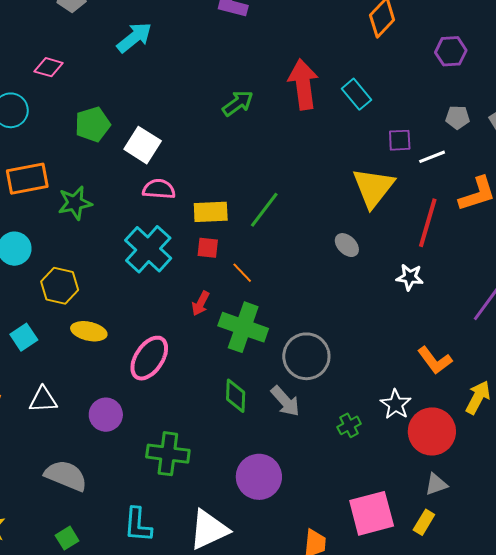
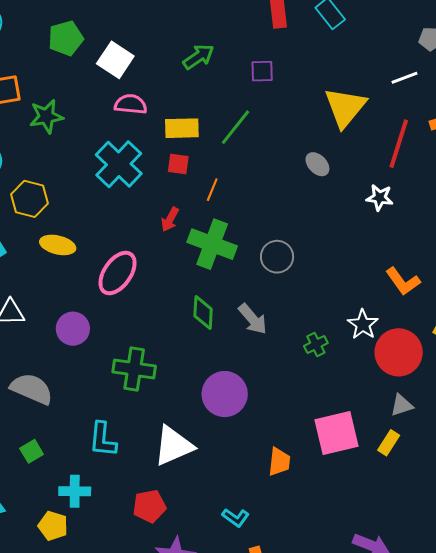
green arrow: (238, 103) -> (198, 57), moved
purple square: (400, 140) -> (262, 71), moved
orange line: (242, 273) -> (212, 190), turned 65
gray circle: (306, 356) -> (277, 257), moved, size x0.7

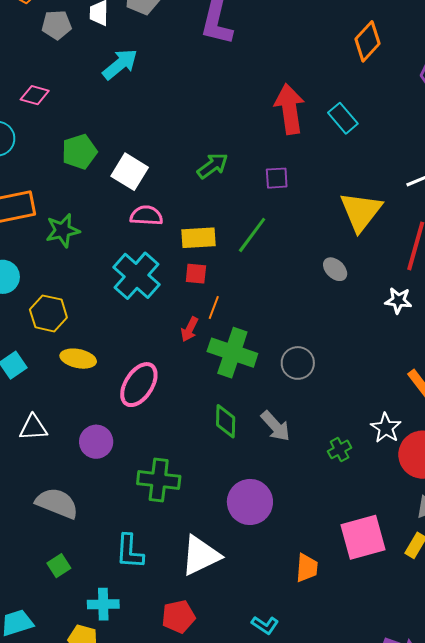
orange line: (212, 190) -> (214, 308), moved

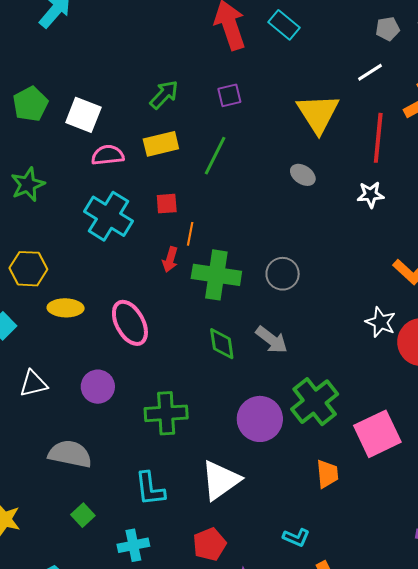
yellow rectangle: (199, 238) -> (161, 144), moved
pink ellipse: (139, 385) -> (130, 323), turned -51
green cross: (340, 449) -> (315, 402), moved, size x2.0

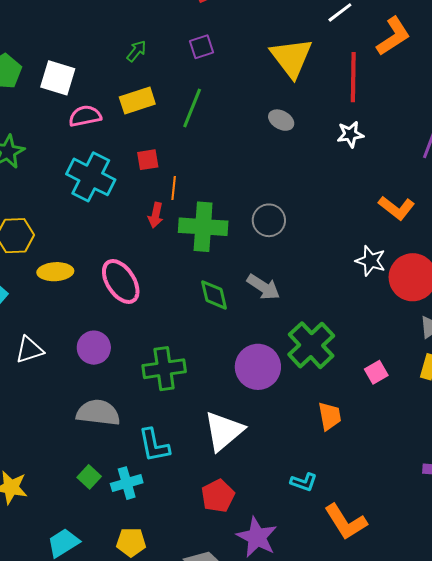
green arrow: (164, 94) -> (136, 51), size x0.7
pink square: (377, 434) -> (376, 372), size x0.5
gray semicircle: (70, 454) -> (98, 413), moved
cyan cross: (133, 545) -> (127, 483), moved

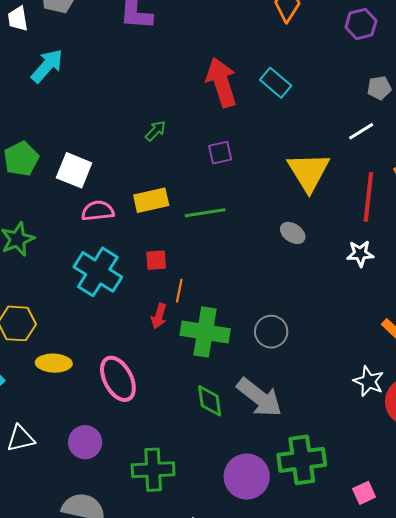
green arrow: (136, 51) -> (156, 131), moved
green line: (192, 108) -> (205, 213), turned 54
gray arrow: (263, 287) -> (259, 398), size x1.4
green cross: (311, 345) -> (302, 460), turned 30

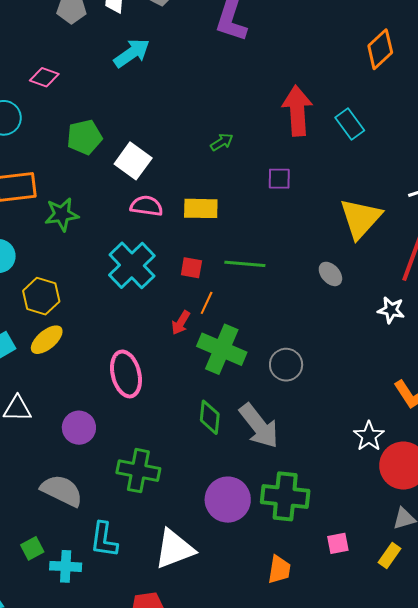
green line: (205, 213) -> (245, 264), moved
yellow ellipse: (54, 363) -> (47, 340), moved, turned -56

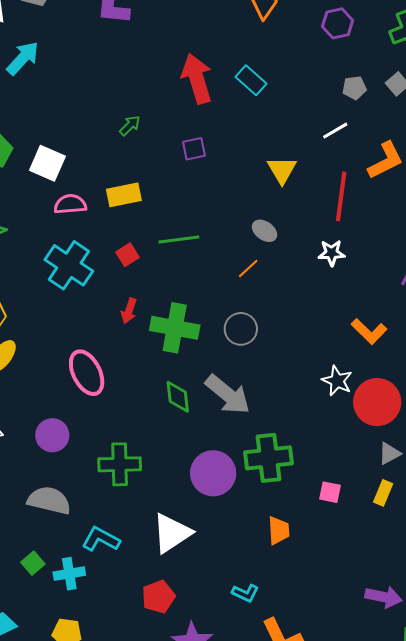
yellow triangle: (361, 218) -> (282, 170), size x0.7
red square: (191, 268) -> (127, 255), turned -30
orange line: (207, 303) -> (248, 269), moved, turned 35
cyan L-shape: (104, 540) -> (101, 539), turned 123
pink square: (338, 543) -> (330, 492), turned 35

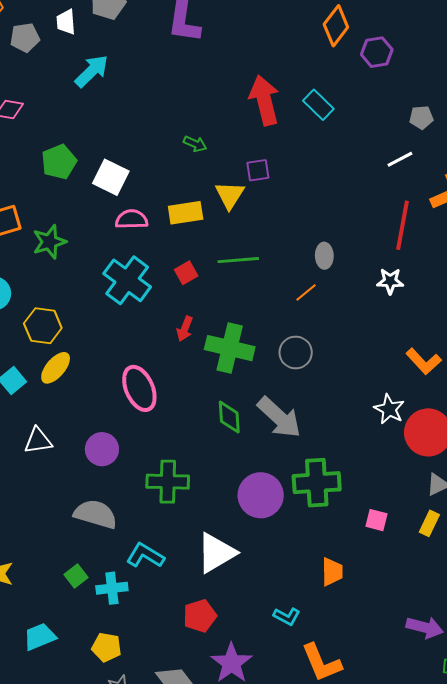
purple hexagon: (338, 23) -> (377, 52), moved
green arrow: (130, 126) -> (195, 144), turned 65
yellow triangle: (282, 170) -> (230, 195), moved
gray ellipse: (265, 231) -> (324, 256), turned 50
orange trapezoid: (279, 530) -> (332, 572), moved

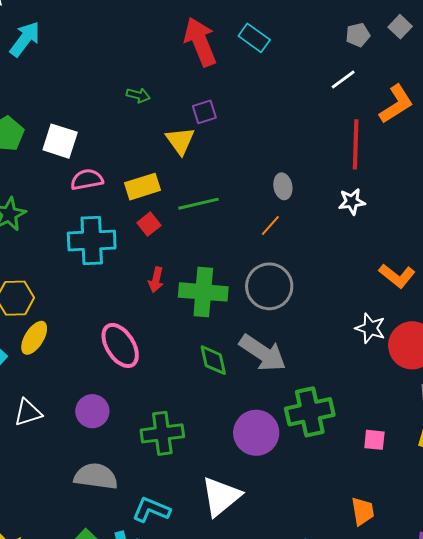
yellow rectangle: (186, 213) -> (142, 187), moved
cyan cross: (127, 280) -> (92, 240), turned -30
gray circle: (296, 353) -> (269, 286), size x1.4
orange trapezoid: (332, 572) -> (363, 511), moved

